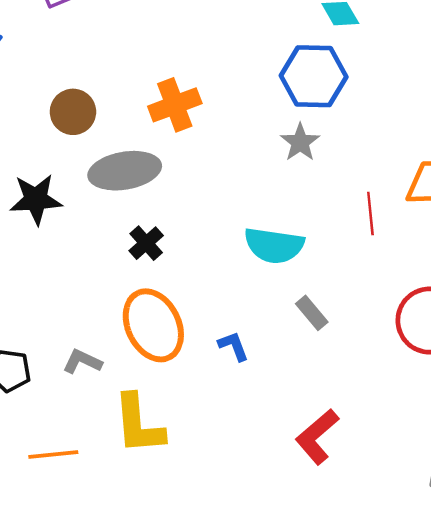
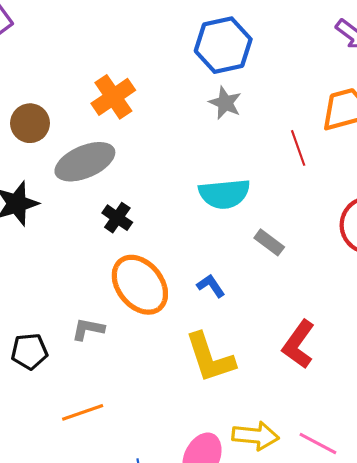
yellow L-shape: (139, 424) -> (210, 358), moved

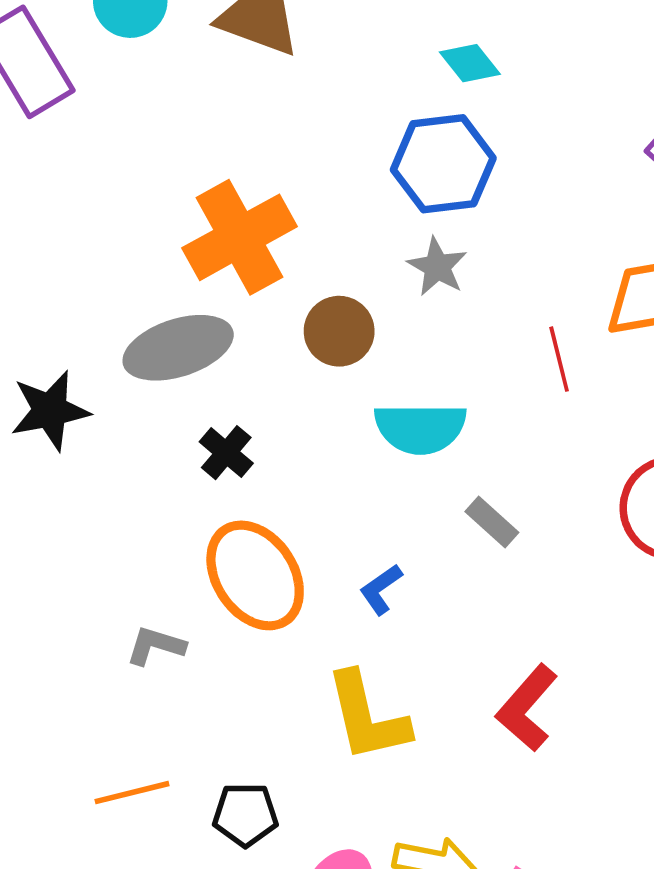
orange cross: (113, 97) -> (240, 237), size x1.4
brown circle: (30, 123) -> (339, 331), moved
blue L-shape: (211, 286) -> (381, 589), turned -96
black pentagon: (29, 351) -> (245, 815), moved

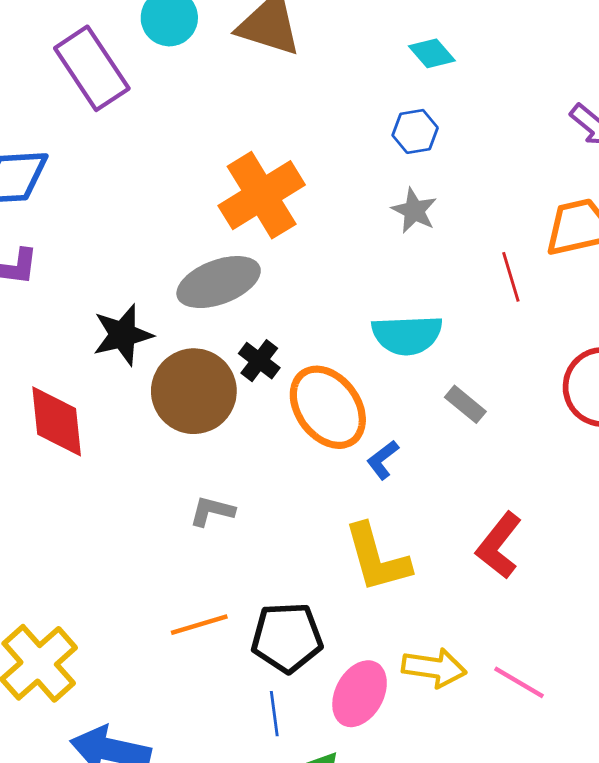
blue hexagon: (443, 164) -> (415, 131), size x0.6
brown circle: (339, 331) -> (194, 391), moved, size x1.6
orange ellipse: (255, 575) -> (328, 407), moved
black pentagon: (245, 815) -> (287, 637), size x1.4

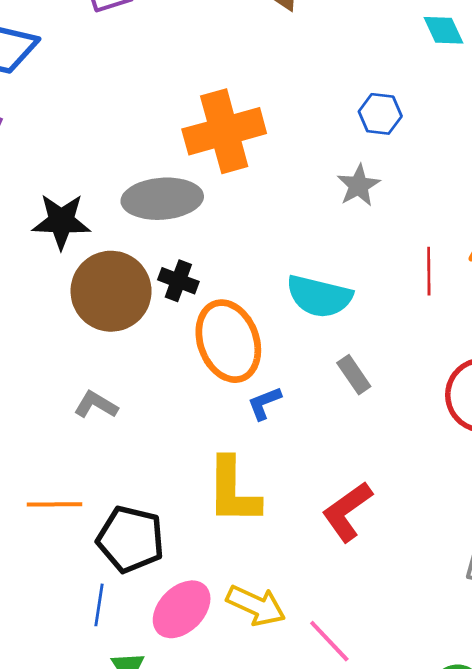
cyan diamond: (432, 53) -> (444, 30), moved
black cross: (259, 361) -> (178, 281), turned -33

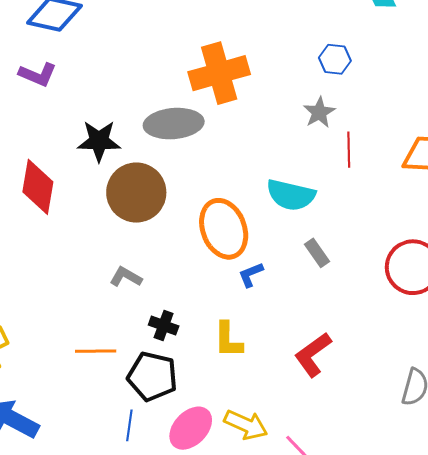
red line: (429, 271) -> (349, 150), moved
black cross: (178, 281) -> (164, 325), moved
yellow L-shape: (233, 491) -> (228, 340), size x0.7

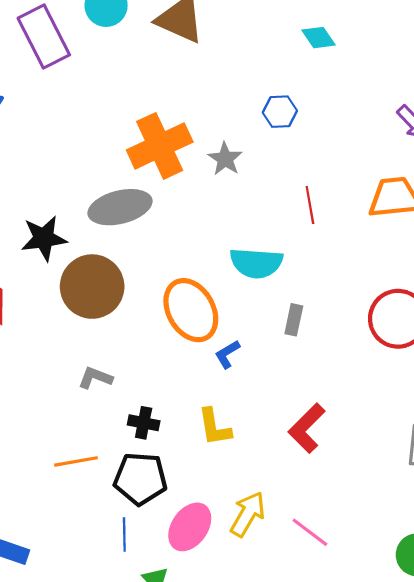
gray star: (319, 112) -> (225, 159), moved
gray rectangle: (317, 253) -> (294, 320), turned 56
yellow arrow: (246, 425) -> (248, 514), turned -75

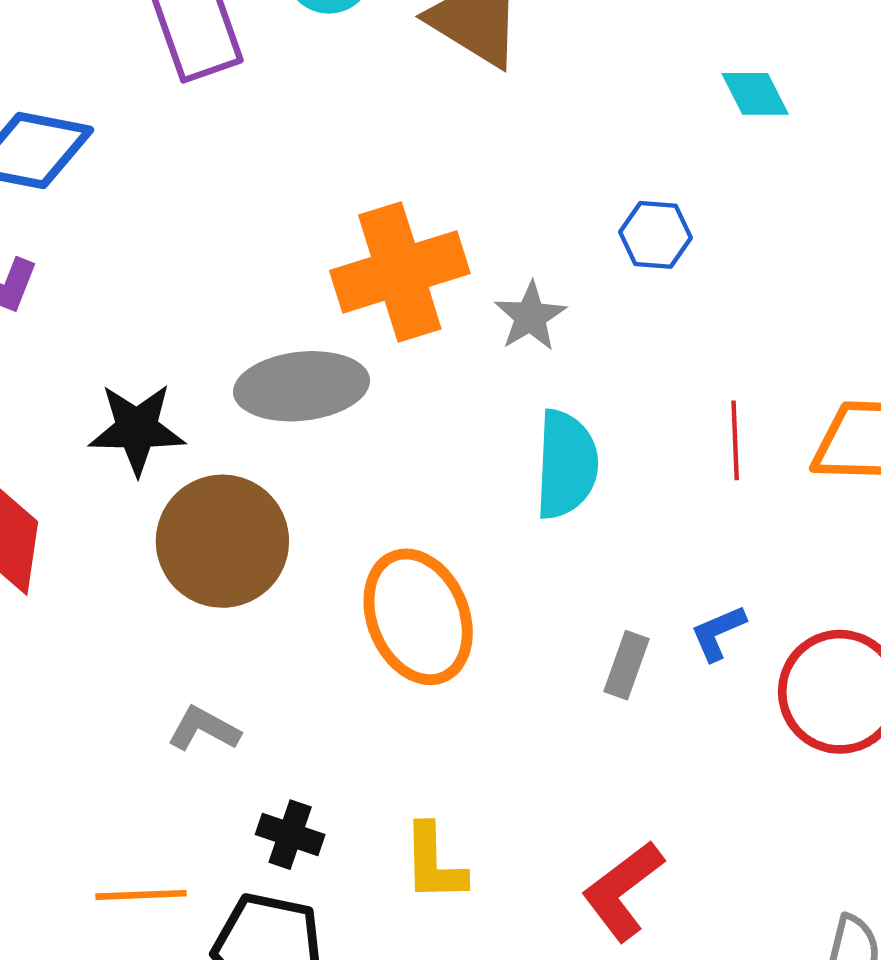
red line: (310, 205) -> (735, 440), moved
cyan semicircle: (256, 263) -> (566, 465), moved, turned -99
blue L-shape: (227, 354) -> (718, 633), moved

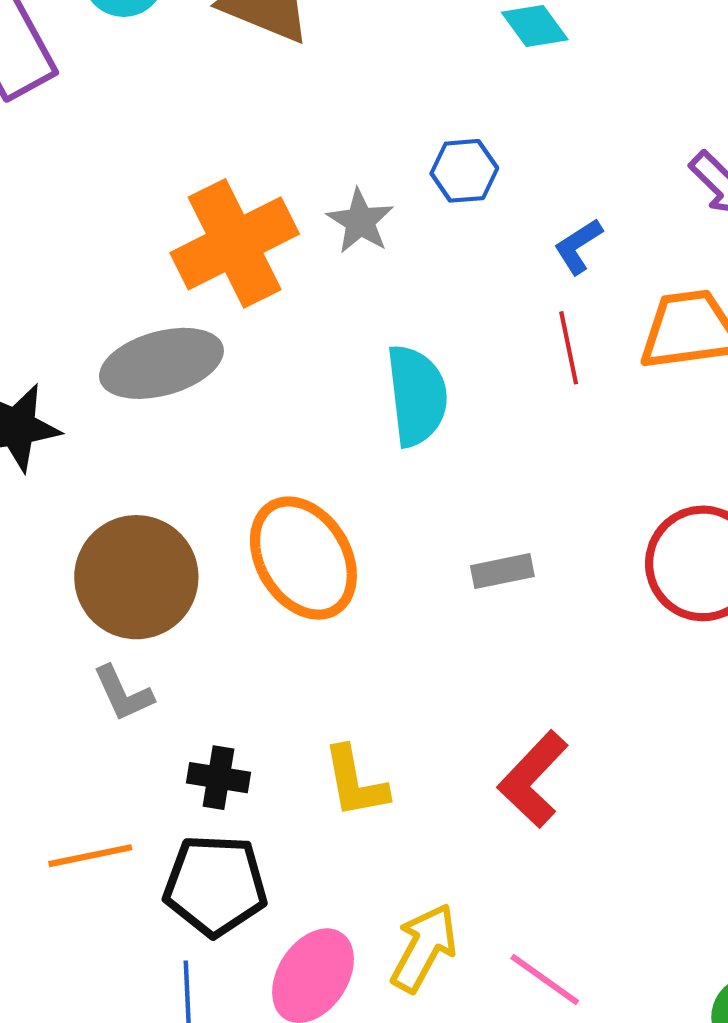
gray star: (530, 316) -> (360, 221), moved
brown circle: (222, 541) -> (136, 577), moved
blue L-shape: (718, 633) -> (578, 246), moved
gray rectangle: (626, 665) -> (502, 571), turned 68
gray L-shape: (204, 729) -> (123, 693), turned -134

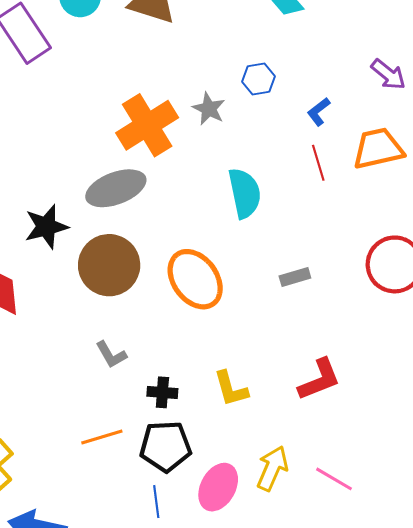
brown circle: (136, 577) -> (109, 265), moved
red L-shape: (533, 779) -> (319, 379), turned -150

